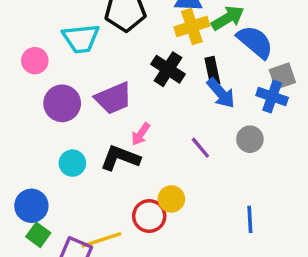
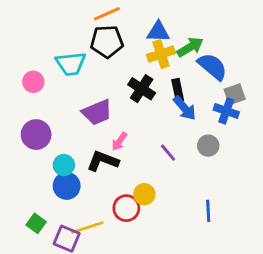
purple circle: (62, 103) -> (36, 135), moved
blue circle: (31, 206) -> (67, 186), moved

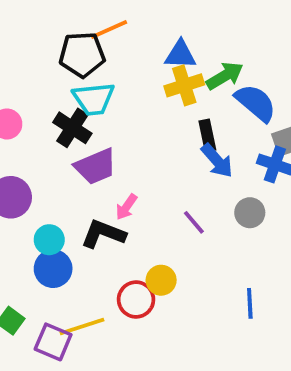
black pentagon: (107, 42) -> (82, 55), moved
cyan trapezoid: (71, 64) -> (94, 99), moved
black cross: (142, 89) -> (72, 128), moved

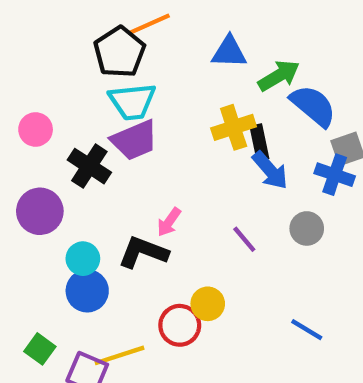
black pentagon: (82, 55) -> (119, 52), turned -30
yellow cross: (184, 85) -> (234, 127), moved
black cross: (72, 128) -> (89, 166), moved
purple trapezoid: (96, 166) -> (135, 140), moved
blue line: (250, 303) -> (307, 330), turned -56

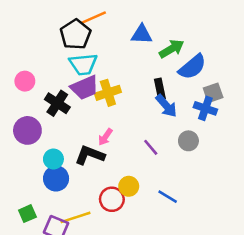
blue semicircle: (313, 106) -> (192, 67), turned 100
yellow cross: (234, 127) -> (108, 93), moved
blue line: (307, 330) -> (168, 197), moved
green square: (40, 349) -> (27, 214), turned 30

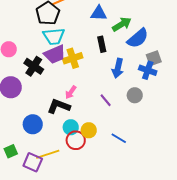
black rectangle: (160, 89) -> (102, 44), moved
blue arrow: (166, 106) -> (118, 68), turned 54
cyan circle: (53, 159) -> (71, 127), moved

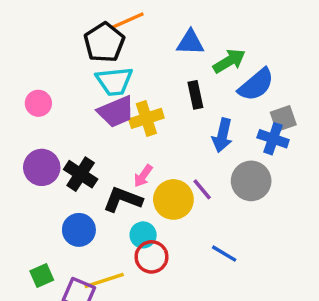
black cross: (34, 66) -> (81, 174), moved
gray circle: (135, 95) -> (251, 181), size x1.5
yellow circle: (89, 130) -> (173, 199), moved, size x1.5

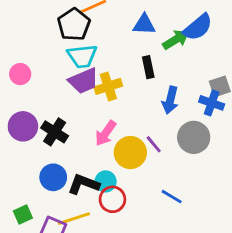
blue semicircle: (256, 85) -> (198, 27), moved
pink arrow: (143, 176) -> (106, 133), size x1.4
black L-shape: (123, 199) -> (84, 184), moved

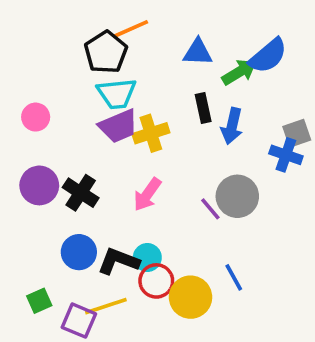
blue arrow: (170, 100) -> (232, 126), moved
gray circle: (194, 137) -> (237, 196), moved
yellow circle: (130, 153) -> (191, 297), moved
blue line: (172, 197) -> (234, 277), turned 30

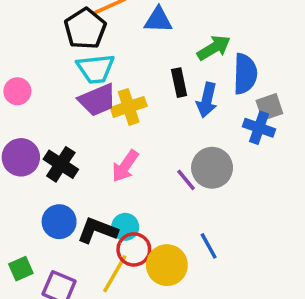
blue triangle: (198, 52) -> (158, 20), moved
blue semicircle: (268, 56) -> (245, 74), moved, turned -48
yellow line: (106, 306) -> (115, 274), moved, turned -42

